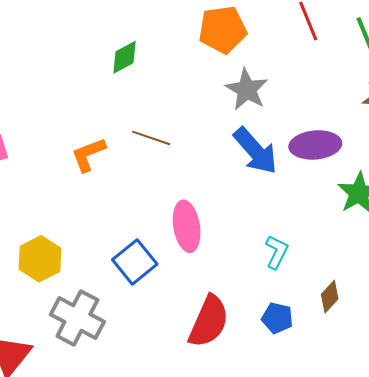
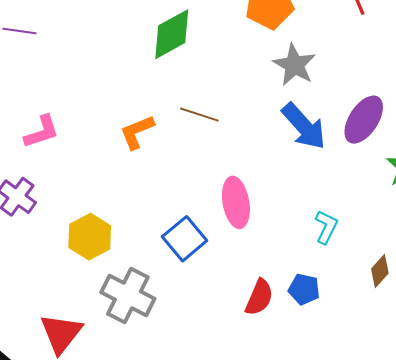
green diamond: (124, 57) -> (172, 34), size x1.5
purple ellipse: (315, 145) -> (364, 120), turned -51
blue pentagon: (277, 318) -> (304, 289), moved
red semicircle: (209, 321) -> (259, 297), size x0.7

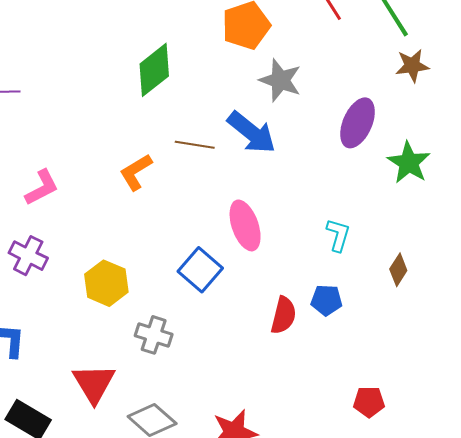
blue arrow: (304, 126) -> (252, 132), moved
gray cross: (128, 295) -> (154, 335), size x0.7

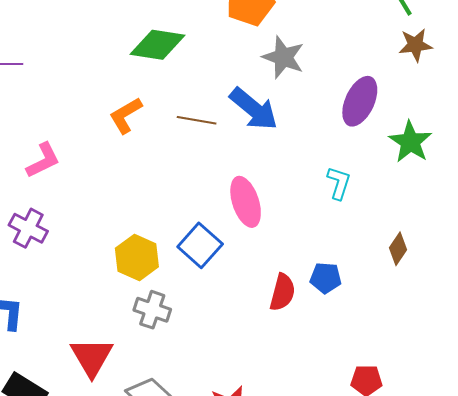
green diamond: (154, 70) -> (157, 45), turned 46
orange L-shape: (136, 172) -> (126, 115), moved
cyan L-shape: (338, 235) -> (339, 183), moved
yellow hexagon: (106, 283) -> (137, 258), moved

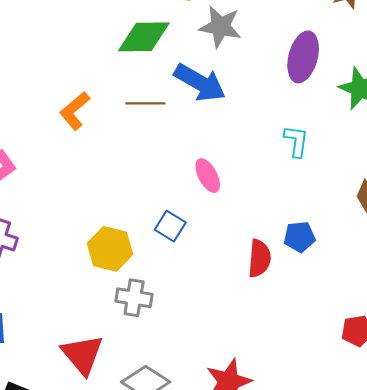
green diamond: (157, 45) -> (144, 37), moved
pink ellipse: (246, 202) -> (208, 176), size x0.7
blue square: (200, 245) -> (170, 226), size x0.7

